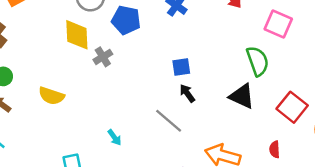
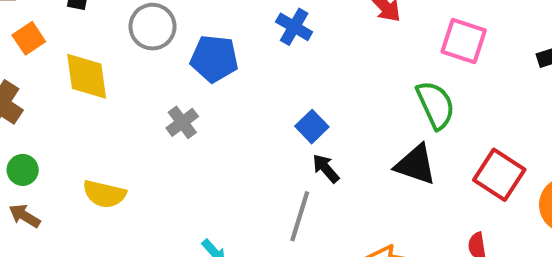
yellow diamond: (77, 35) -> (87, 76), moved
blue square: (181, 67) -> (312, 127), turned -30
gray line: (169, 121) -> (300, 216), turned 72

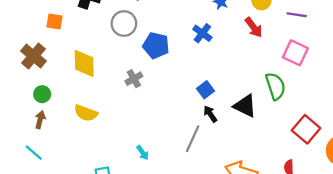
orange square: (29, 38) -> (55, 22), turned 36
yellow diamond: (87, 76) -> (84, 63), moved
black triangle: (416, 165) -> (245, 106), moved
brown arrow: (25, 216) -> (40, 120), turned 66

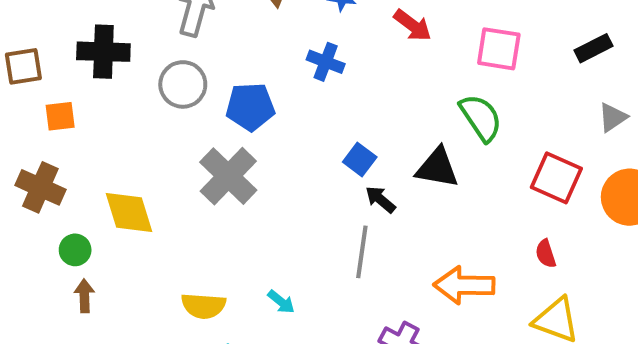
yellow diamond: (84, 63) -> (129, 213), moved
gray cross: (134, 79) -> (228, 176), size x1.8
yellow semicircle: (86, 113) -> (203, 306), moved

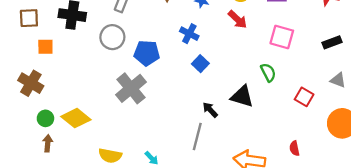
gray triangle: (613, 117) -> (338, 80), turned 49
green semicircle: (481, 118) -> (268, 72), size x0.7
blue square: (360, 159) -> (200, 64), moved
red square: (556, 178) -> (304, 97), moved, size x0.7
yellow diamond: (129, 213) -> (76, 118), moved, turned -40

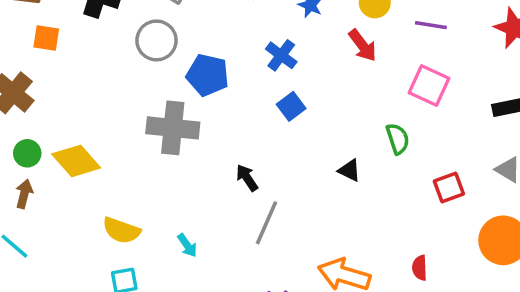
gray cross: (131, 88) -> (173, 128), turned 36
black triangle: (242, 96) -> (349, 170), size x0.6
red square: (304, 97) -> (449, 188), turned 30
black arrow: (210, 110) -> (247, 178), moved

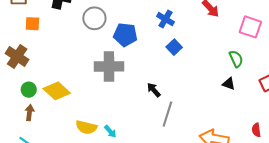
black triangle: (349, 170) -> (229, 84), moved
cyan arrow: (187, 245) -> (110, 131), moved

